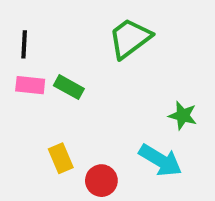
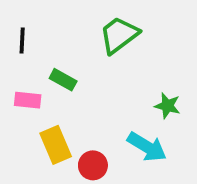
pink rectangle: (30, 85) -> (28, 100), moved
yellow rectangle: (61, 158) -> (56, 145), size x1.4

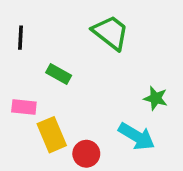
green trapezoid: (119, 35) -> (111, 32), turned 75
pink rectangle: (28, 100) -> (24, 107), moved

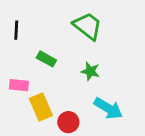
green star: (156, 98) -> (90, 71), moved

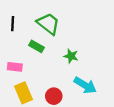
green trapezoid: (88, 26) -> (48, 24), moved
yellow rectangle: (41, 107) -> (23, 93), moved

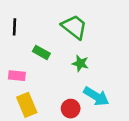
green trapezoid: (48, 24) -> (74, 27), moved
red circle: (54, 96) -> (71, 109), moved

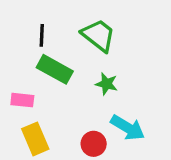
black line: (14, 27) -> (42, 35), moved
green rectangle: (41, 52) -> (55, 69), size x1.5

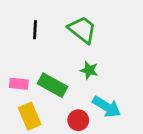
green rectangle: (55, 69) -> (53, 85), moved

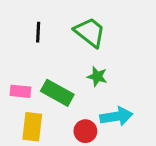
cyan arrow: (107, 107) -> (116, 116), turned -40
yellow rectangle: (30, 116) -> (32, 127), turned 30

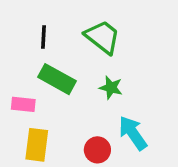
green rectangle: (57, 93) -> (57, 79), moved
cyan arrow: (116, 116) -> (133, 133), turned -116

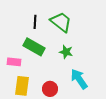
black line: (43, 37) -> (35, 22), moved
red circle: (97, 150) -> (50, 89), moved

